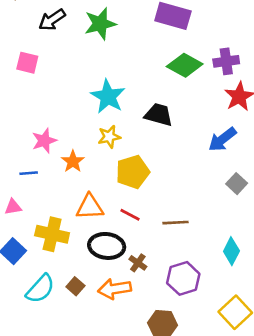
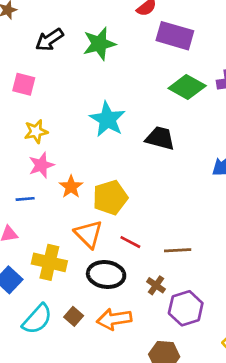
yellow star: (109, 137) -> (36, 131), moved
yellow pentagon: (133, 172) -> (110, 198), moved
orange triangle: (90, 207) -> (89, 234), turned 48
brown cross: (138, 263) -> (156, 285), moved

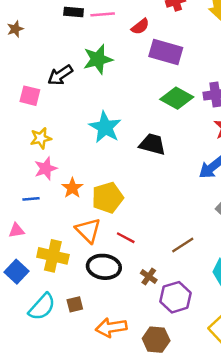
black arrow: (49, 40) -> (60, 75), moved
brown line: (178, 250) -> (183, 245), moved, turned -30
brown square: (74, 316) -> (75, 304), turned 35
orange arrow: (114, 319) -> (111, 327), moved

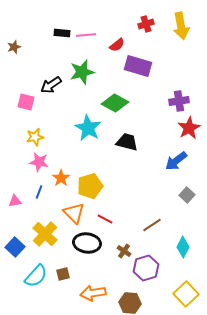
green diamond: (177, 98) -> (115, 103), moved
pink star: (46, 169) -> (39, 162), turned 30
blue line: (31, 199) -> (39, 192), moved, turned -64
pink triangle: (17, 230) -> (15, 201), moved
yellow cross: (53, 256) -> (45, 234), turned 30

